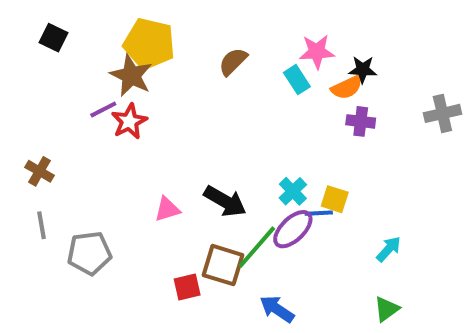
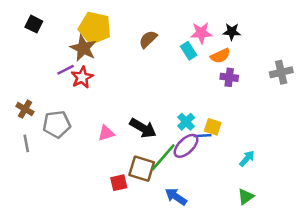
black star: (363, 70) -> (232, 32), moved
gray pentagon: (89, 253) -> (57, 124), moved

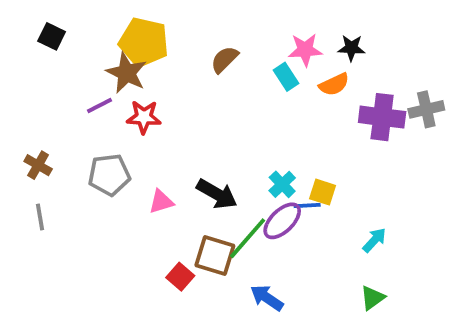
red star: (82, 77) -> (144, 117), moved, turned 30
purple cross: (229, 77) -> (382, 117), moved, size x1.6
gray pentagon: (57, 124) -> (109, 175), moved
red square: (119, 183) -> (180, 277), turned -36

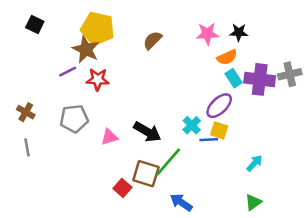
cyan rectangle: (286, 77) -> (234, 78), moved
purple ellipse: (282, 221) -> (219, 106), moved

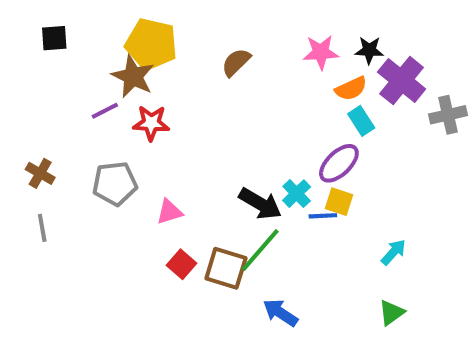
black square: (35, 25) -> (54, 38), turned -30
purple cross: (260, 79) -> (402, 81), moved, turned 32
black arrow: (147, 132) -> (260, 204), moved
red square: (122, 188) -> (181, 264), moved

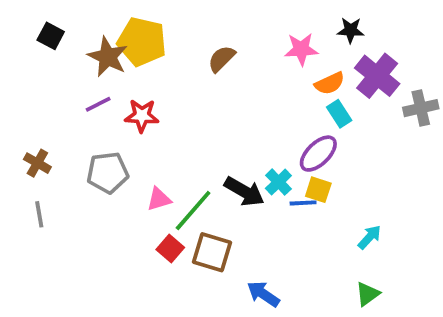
black square: (54, 38) -> (51, 36), turned 32
black star: (369, 50) -> (351, 30), moved
brown star: (133, 76) -> (108, 57), moved
green line: (260, 250) -> (193, 211), moved

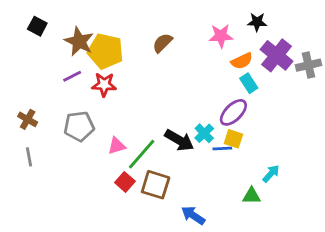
yellow pentagon: (142, 42) -> (105, 51), moved
gray cross: (421, 108) -> (309, 65), moved
green triangle: (368, 294) -> (252, 196), moved, turned 36

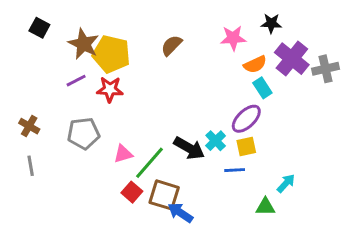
yellow square: (233, 139) -> (246, 147), turned -30
blue line: (222, 149) -> (235, 170), moved
blue arrow: (193, 215) -> (180, 213), moved

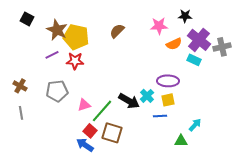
cyan rectangle: (262, 88) -> (194, 60), moved, turned -32
purple ellipse: (246, 119) -> (168, 81), turned 45
blue arrow: (180, 213) -> (85, 145), moved

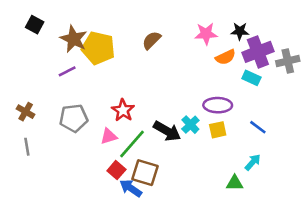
black star: (185, 16) -> (240, 31), moved
purple cross: (199, 40) -> (258, 52), turned 30
red star: (75, 61) -> (123, 110), moved, turned 30
blue line: (160, 116) -> (258, 127), moved, turned 40
blue arrow: (85, 145) -> (131, 188), moved

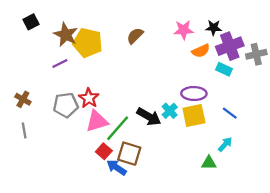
black square: (35, 25) -> (31, 22), turned 35
red star: (123, 110) -> (89, 98), moved
yellow square: (218, 130) -> (194, 115), size x1.5
pink triangle: (109, 136) -> (97, 121), size x1.5

